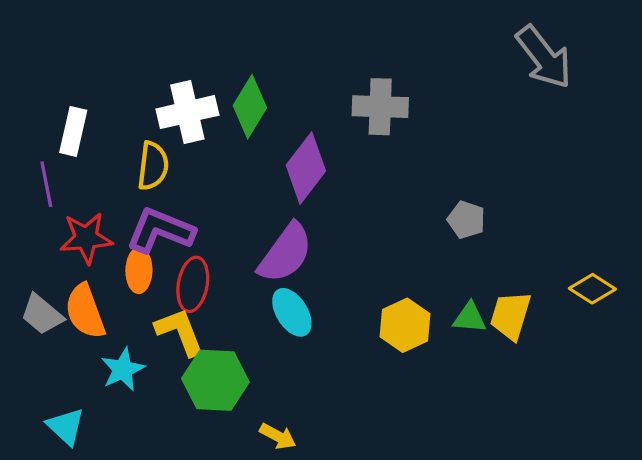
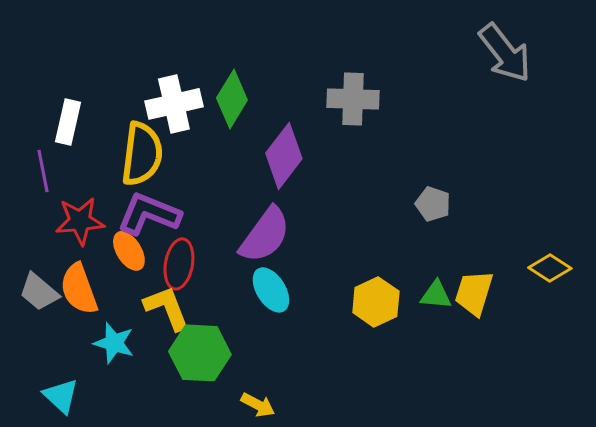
yellow semicircle: (153, 166) -> (142, 154), size x1.4
orange ellipse: (139, 270) -> (129, 251), turned -33
cyan star: (123, 369) -> (114, 343), turned -30

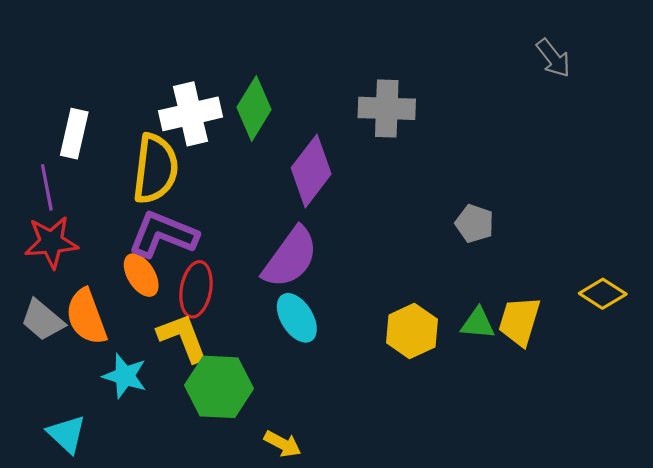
gray arrow: (505, 53) -> (553, 58), size x0.6
red star: (80, 221) -> (51, 242), moved

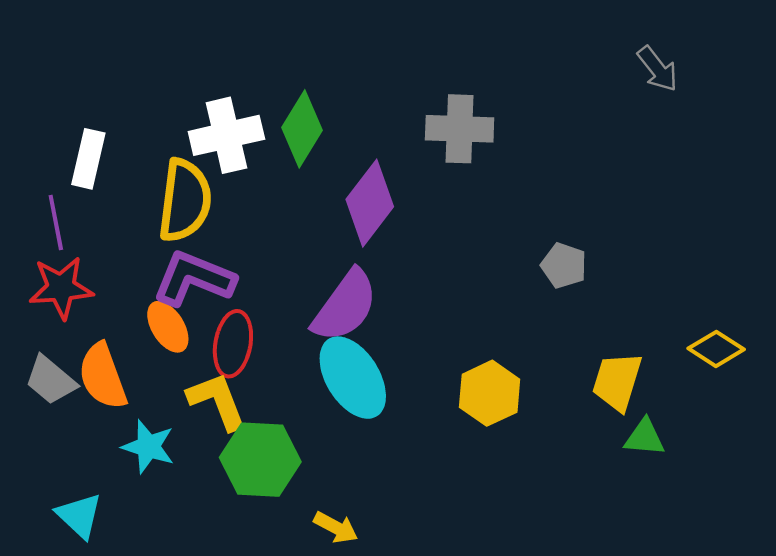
cyan ellipse: (297, 318) -> (353, 378), size x1.4
green triangle: (478, 323) -> (645, 437), moved

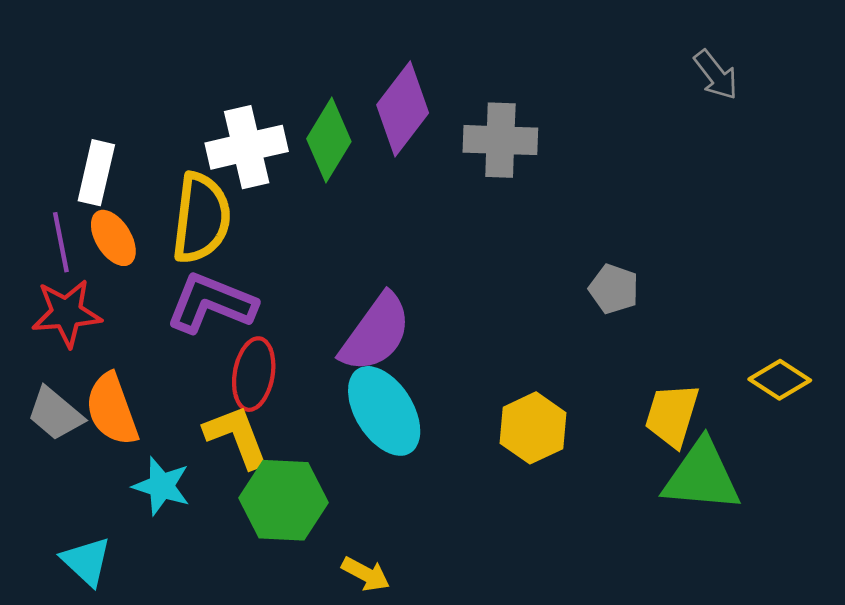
purple diamond: (370, 203) -> (403, 109), moved
orange ellipse: (168, 327) -> (113, 238), moved
green triangle: (645, 437) -> (702, 476), size x1.8

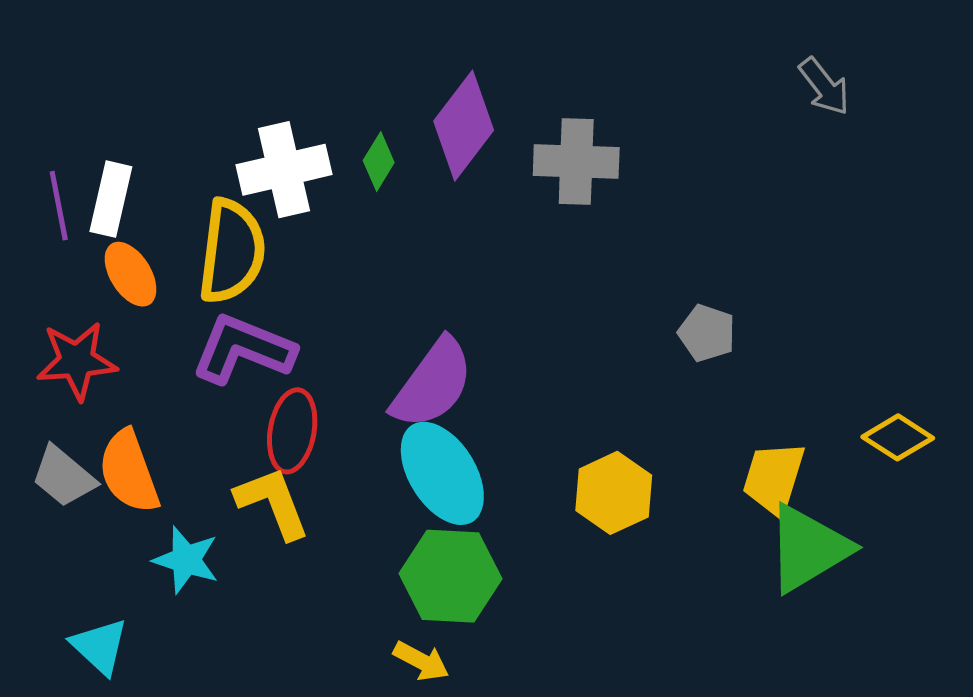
green diamond: (329, 140) -> (379, 162), size x0.6
purple line: (61, 242) -> (59, 206), moved
green triangle: (702, 476) -> (808, 548), turned -36
green hexagon: (283, 500) -> (451, 576), moved

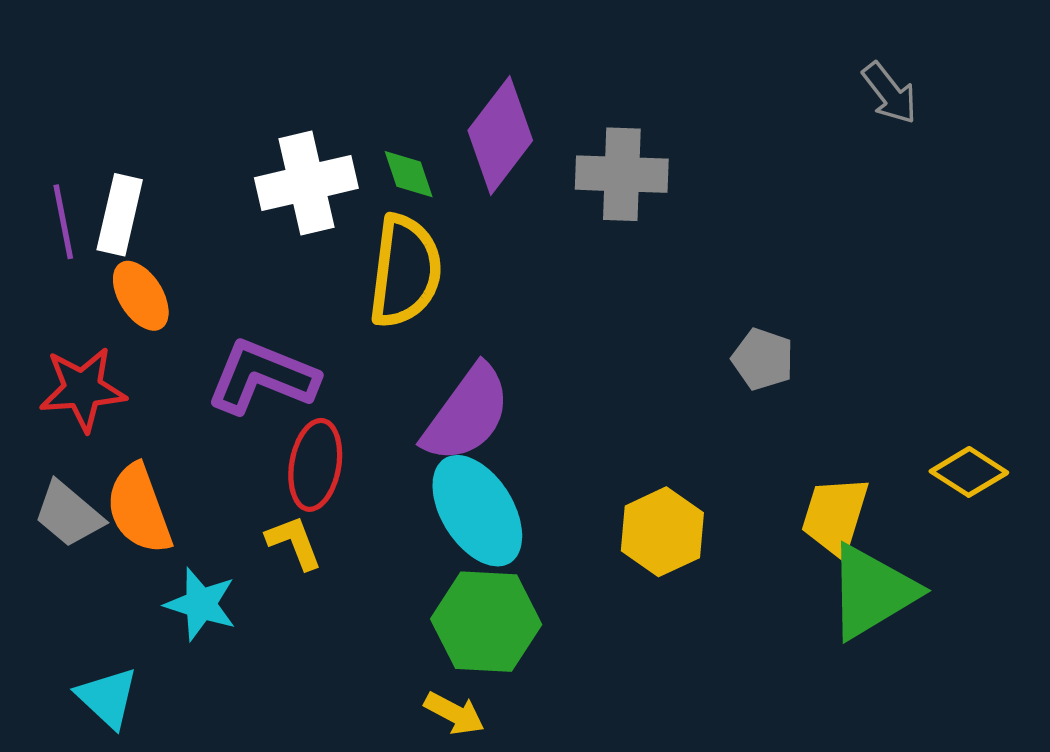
green diamond: (379, 162) -> (409, 174), turned -50
yellow semicircle: (232, 251) -> (405, 271), moved
yellow L-shape: (273, 503) -> (294, 542), size x0.7

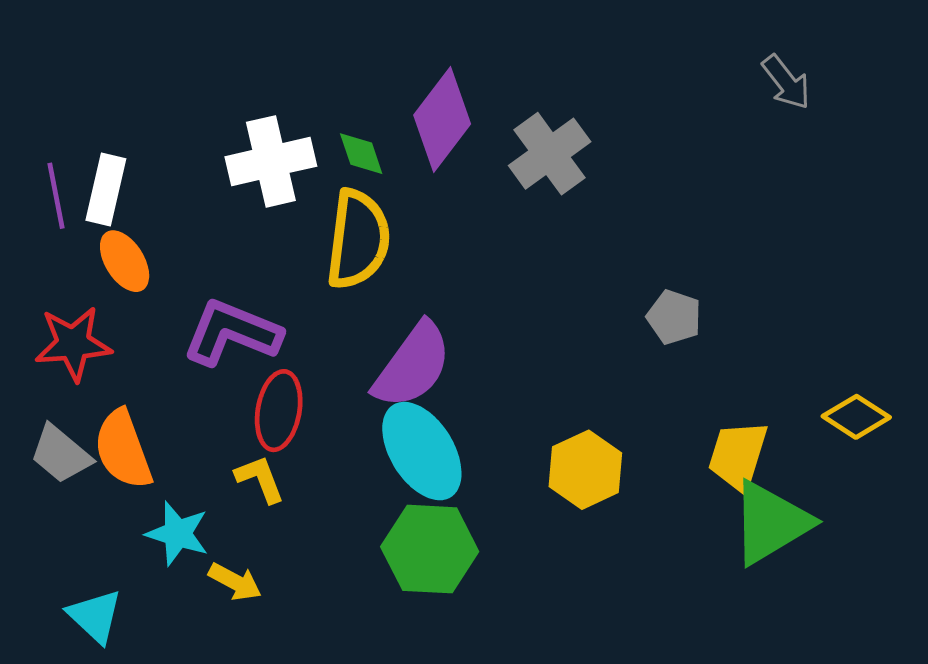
gray cross: (622, 174) -> (550, 154), turned -38
yellow arrow: (454, 713) -> (235, 582), moved

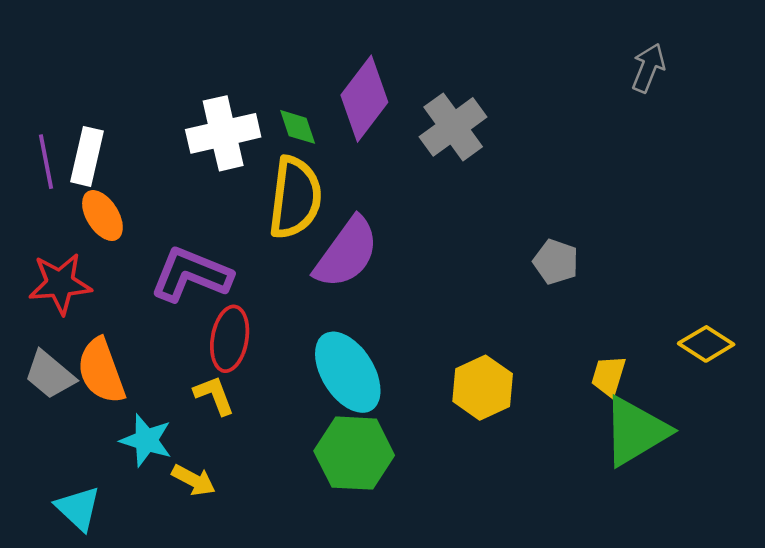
gray arrow: (786, 82) -> (648, 68), turned -120
purple semicircle: (413, 365) -> (346, 253), moved
yellow trapezoid: (738, 456) -> (608, 376), size x0.7

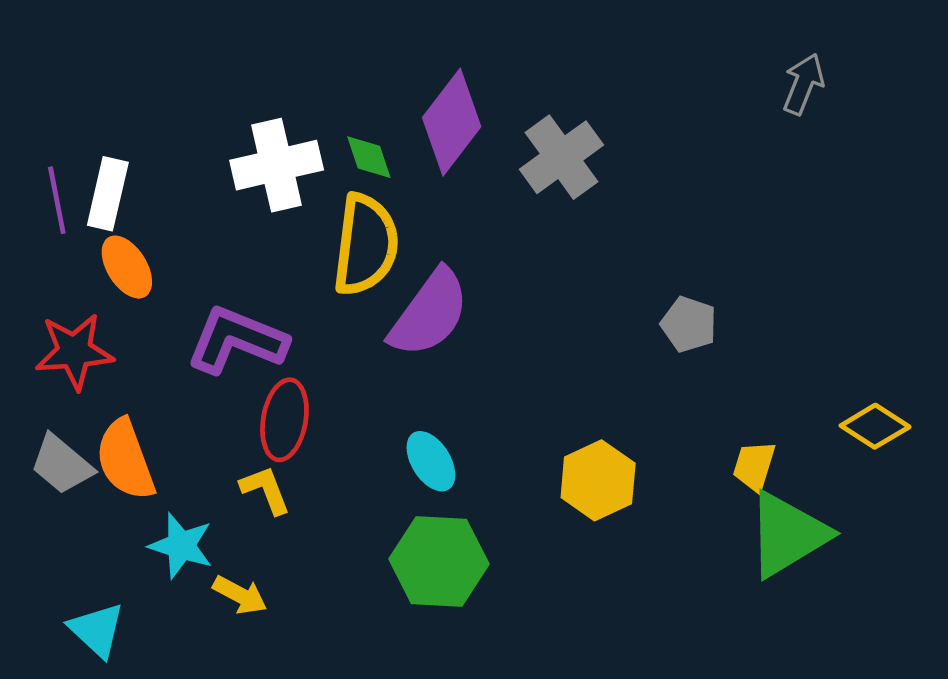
cyan ellipse: (348, 372) -> (431, 461), size x0.6

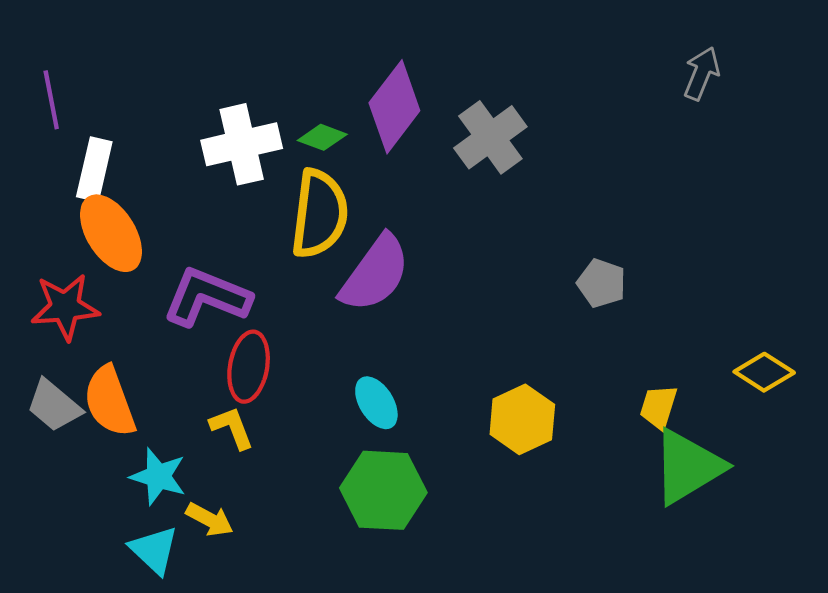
green diamond: (369, 157) -> (322, 137), turned -51
purple line: (57, 200) -> (51, 100), moved
orange ellipse: (127, 267) -> (111, 233), size x1.4
cyan triangle: (97, 630) -> (154, 550), moved

